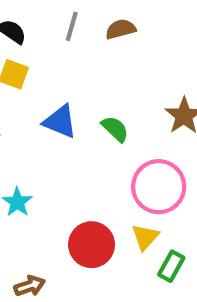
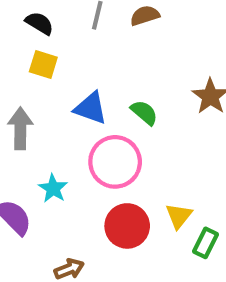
pink circle: (159, 187) -> (115, 162), moved

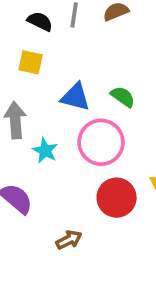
black semicircle: (39, 23) -> (40, 21), moved
cyan star: (53, 188) -> (45, 151), moved

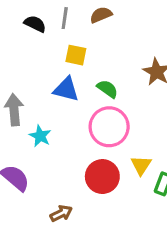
yellow square: (31, 62) -> (76, 55), moved
pink circle: (101, 142) -> (109, 127), moved

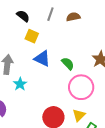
black semicircle: (35, 24) -> (23, 16), moved
yellow square: (76, 55) -> (32, 36), moved
pink circle: (109, 127) -> (81, 87), moved

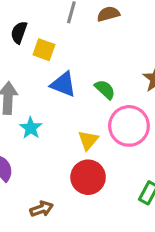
black semicircle: (23, 16) -> (19, 32), moved, turned -104
yellow triangle: (79, 115) -> (88, 140), moved

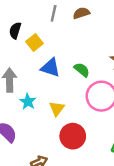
yellow square: (44, 50) -> (35, 42), turned 35
yellow triangle: (88, 140) -> (57, 109), moved

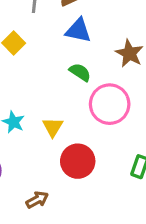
blue triangle: (50, 68) -> (78, 30), moved

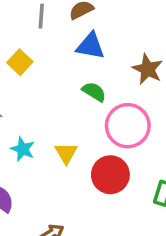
red circle: (78, 161) -> (110, 175), moved

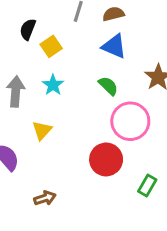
cyan star: (23, 149) -> (53, 85), moved
yellow triangle: (66, 153) -> (42, 130), moved

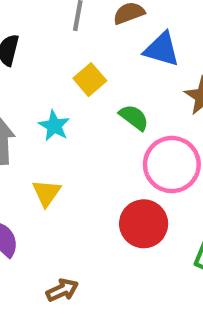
yellow square: (51, 46) -> (90, 80), moved
blue triangle: (114, 46) -> (162, 49), moved

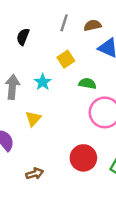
green semicircle: (134, 117) -> (87, 83), turned -35
red circle: (144, 224) -> (83, 158), moved

